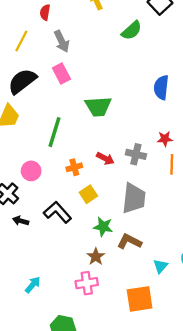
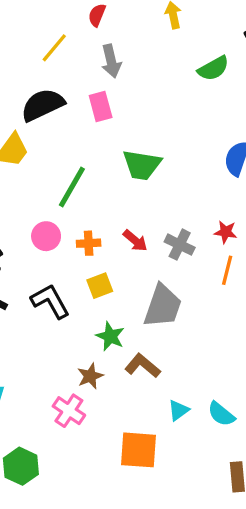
pink circle: (31, 171) -> (46, 236), moved
pink cross: (87, 283) -> (69, 411), turned 30

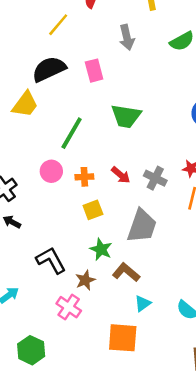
gray arrow: (111, 61) -> (127, 37), moved
black L-shape: (50, 301) -> (51, 260), moved
cyan triangle: (178, 410) -> (143, 303), moved

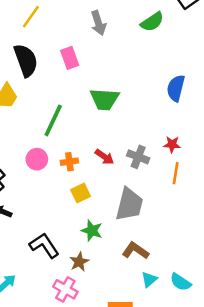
black semicircle: (49, 69) -> (26, 60), turned 100
brown L-shape: (126, 272) -> (136, 251), moved
cyan triangle: (143, 303) -> (149, 279), moved

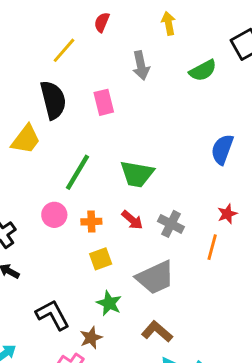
green trapezoid: (105, 99) -> (137, 174), moved
red star: (172, 144) -> (227, 214), moved, turned -30
gray trapezoid: (129, 204) -> (155, 278), turned 45

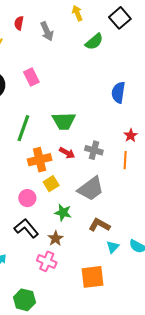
yellow arrow: (168, 23) -> (77, 13), moved
gray arrow: (141, 65) -> (47, 31), moved
pink circle: (54, 215) -> (27, 198), moved
orange cross: (91, 222) -> (40, 160), size x1.6

